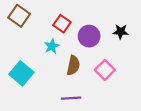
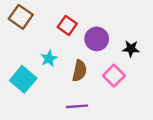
black star: (121, 32) -> (131, 49), moved
cyan star: (52, 46) -> (49, 59), moved

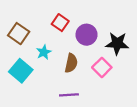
brown square: (21, 17) -> (19, 34), moved
black star: (131, 49) -> (117, 43), size x1.5

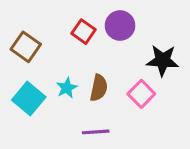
purple circle: (87, 35) -> (120, 25), moved
cyan star: (44, 52) -> (67, 88), moved

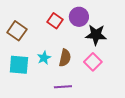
black star: (163, 60) -> (96, 35), moved
cyan square: (29, 98) -> (19, 65), turned -35

